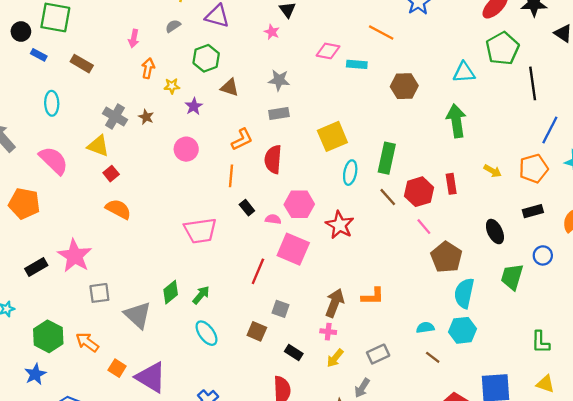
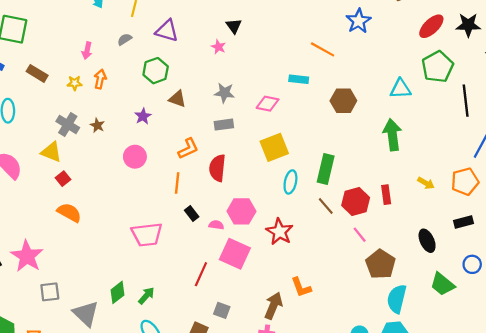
pink diamond: (328, 51) -> (268, 104), moved
yellow star: (172, 86) -> (75, 83), moved
green trapezoid: (512, 277) -> (442, 284), turned -68
orange L-shape: (373, 296) -> (301, 287), moved, turned 70

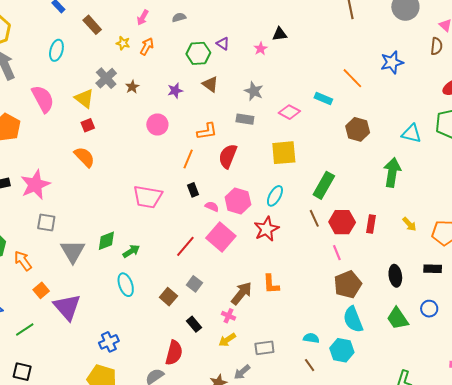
black triangle: (234, 26) -> (280, 34), turned 42
purple triangle: (167, 31) -> (223, 44), moved, size x0.6
cyan ellipse: (290, 182) -> (275, 196), moved
cyan semicircle: (397, 299) -> (353, 319), turned -52

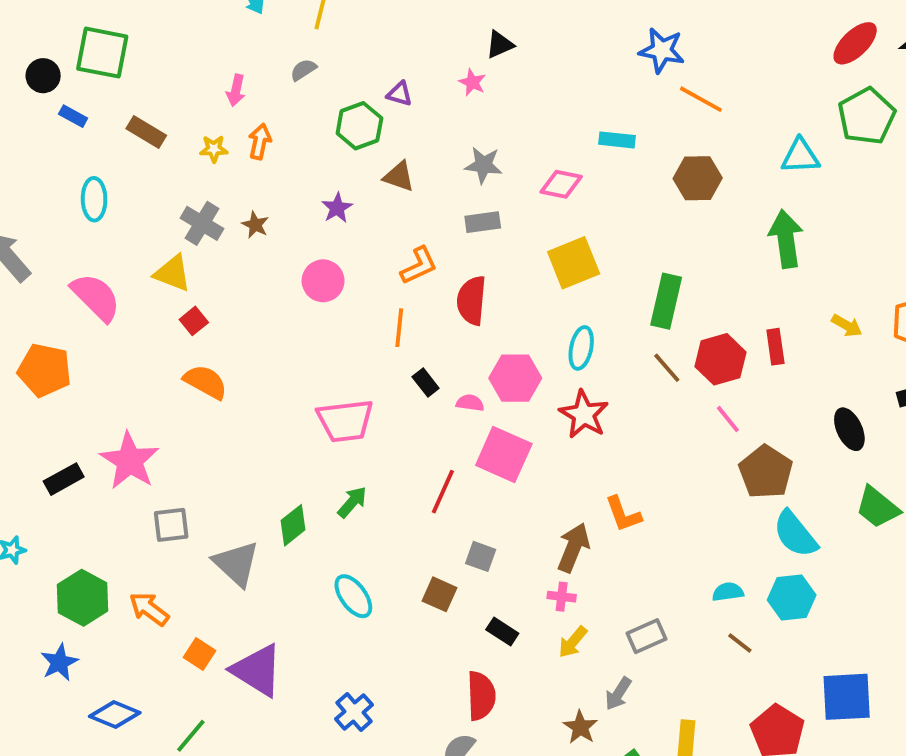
blue star: (392, 62) -> (662, 50), moved, turned -30
orange line: (352, 78) -> (701, 99), moved
green arrow: (131, 251) -> (352, 502), moved

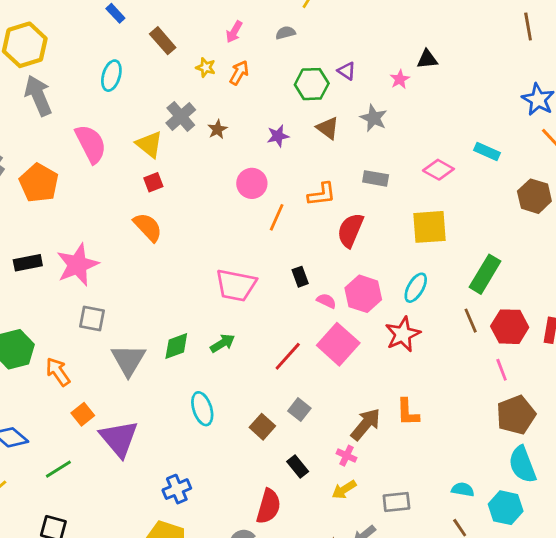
gray star: (483, 165) -> (374, 118), moved
orange line: (399, 328) -> (277, 217), moved

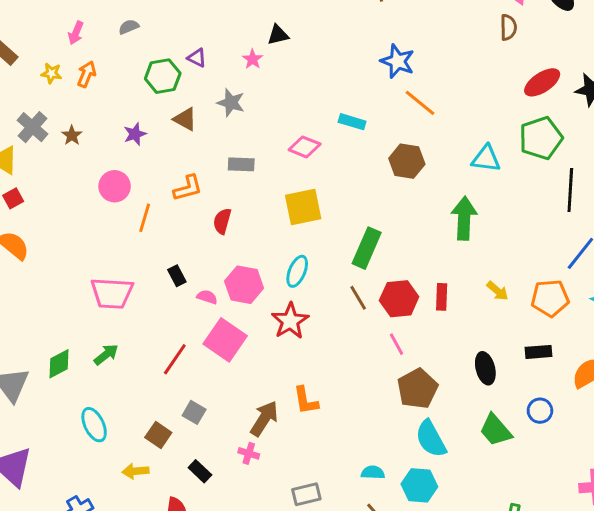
red semicircle: (350, 230) -> (222, 221), size x0.7
yellow arrow: (344, 490) -> (135, 471), moved, turned 35

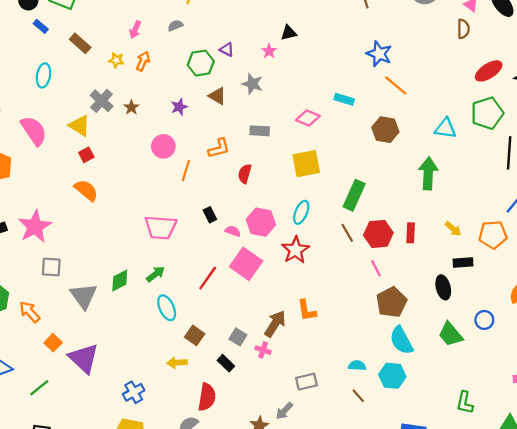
black rectangle: (538, 352) -> (463, 262), moved
gray square: (194, 412) -> (238, 337), moved
cyan ellipse: (94, 425) -> (167, 308), moved

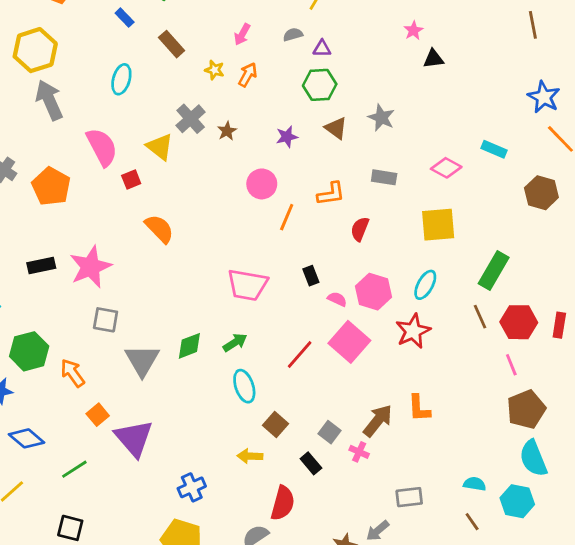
purple triangle: (227, 50) -> (322, 49), moved, turned -32
pink star: (269, 51) -> (413, 31), moved
red square: (86, 155) -> (131, 179), moved

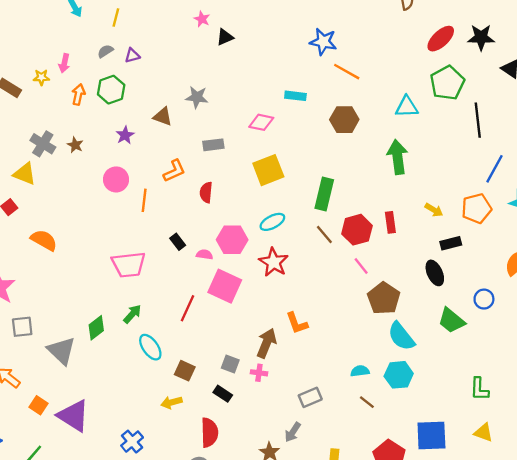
yellow star: (214, 70) -> (41, 77), moved
green hexagon: (320, 85) -> (111, 90), moved
cyan ellipse: (425, 285) -> (272, 222), turned 50

